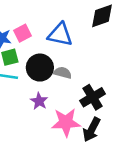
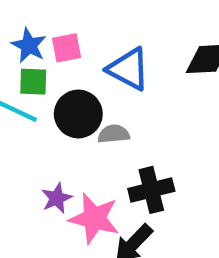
gray semicircle: (63, 73) -> (114, 134), turned -36
purple star: (39, 101) -> (57, 198), moved

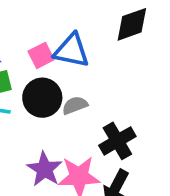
pink square: (66, 48) -> (41, 55), moved
purple star: (57, 198) -> (45, 169), size x1.4

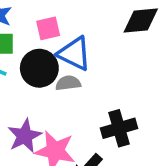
blue triangle: (72, 51) -> (74, 54), moved
black cross: (117, 141) -> (119, 128), moved

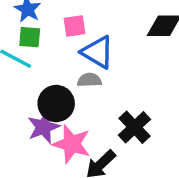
black circle: (39, 68) -> (56, 104), moved
black cross: (119, 128) -> (135, 127), turned -32

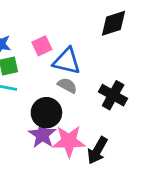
gray semicircle: (89, 80) -> (67, 85), turned 48
black cross: (135, 127) -> (113, 95), moved

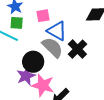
gray semicircle: (67, 85) -> (52, 47), size x1.6
black cross: (113, 95) -> (77, 49), moved

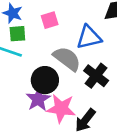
blue triangle: (57, 31) -> (89, 37), moved, turned -35
black cross: (77, 49) -> (96, 76), moved

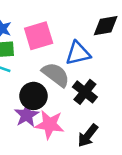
pink square: (50, 20) -> (39, 36), size x1.6
black arrow: (85, 120) -> (88, 136), moved

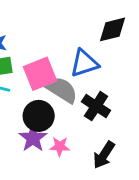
pink square: (39, 36) -> (40, 74), moved
pink star: (50, 125) -> (60, 146), size x0.6

